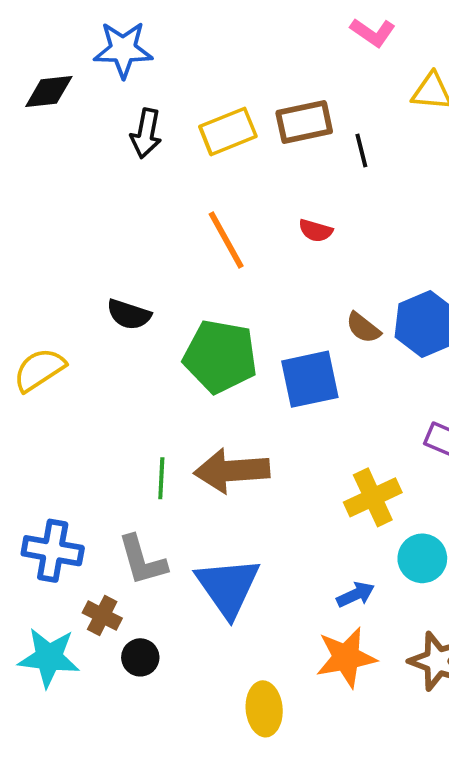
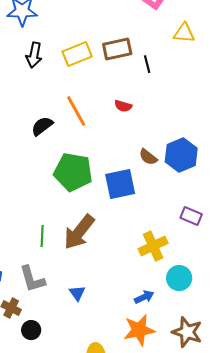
black semicircle: (129, 314) -> (42, 126), moved, turned 125
brown arrow: (232, 471) -> (79, 232), turned -48
blue triangle: (228, 587) -> (77, 293), size x0.5

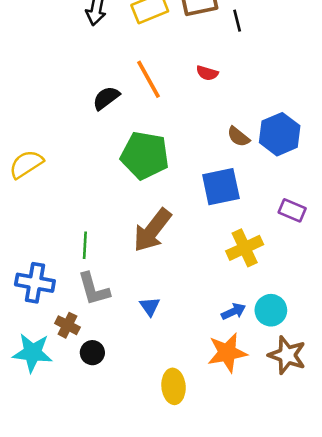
blue square: (120, 184) -> (221, 187), moved
green line: (42, 236) -> (85, 245), moved
cyan circle: (179, 278) -> (271, 310), moved

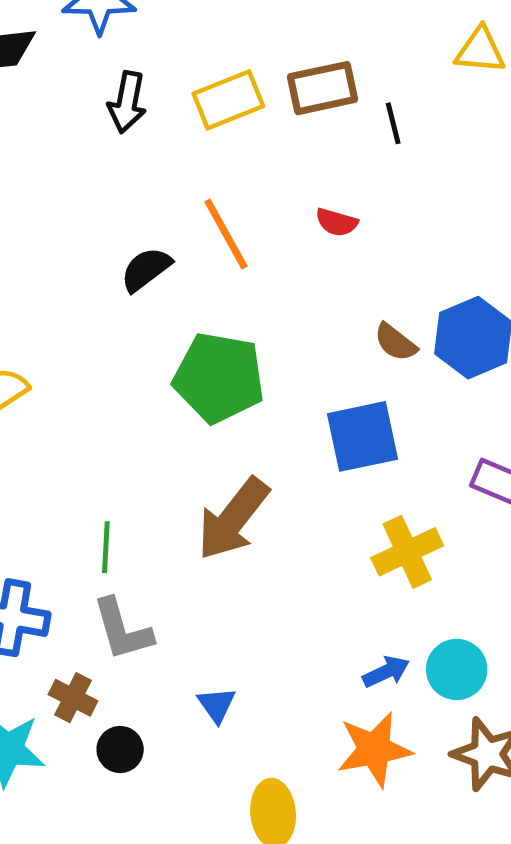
blue triangle: (150, 306) -> (217, 705), moved

